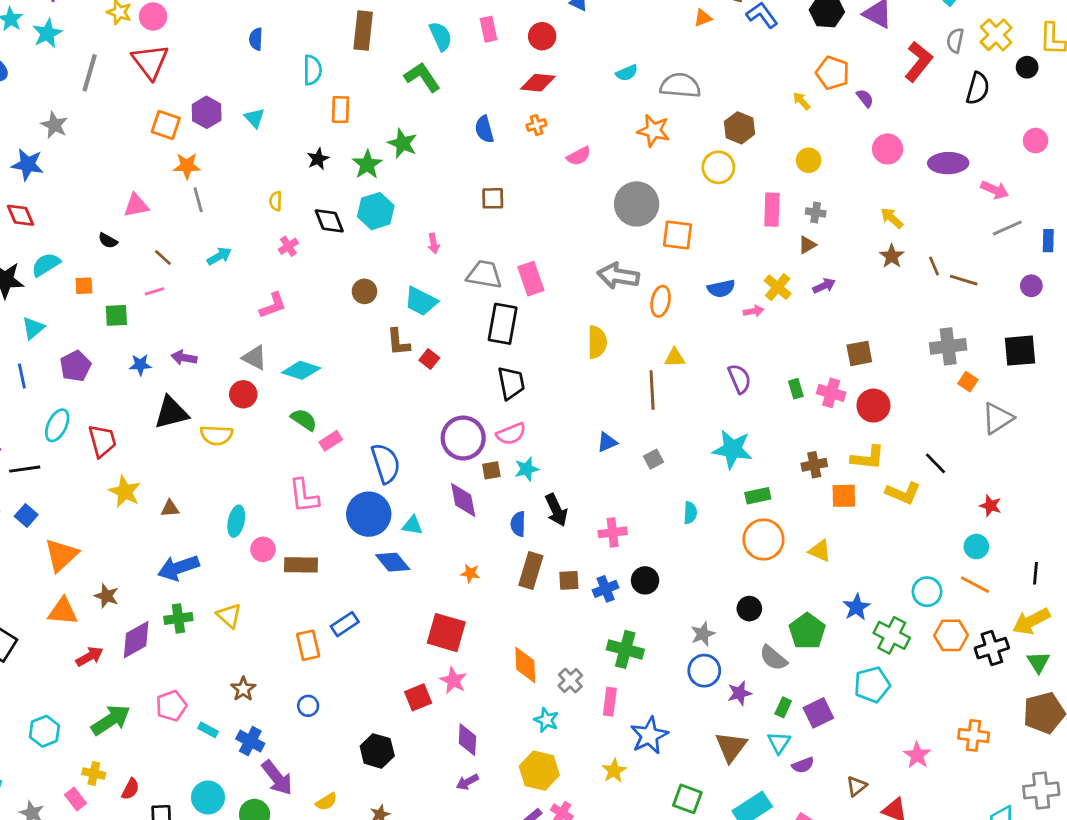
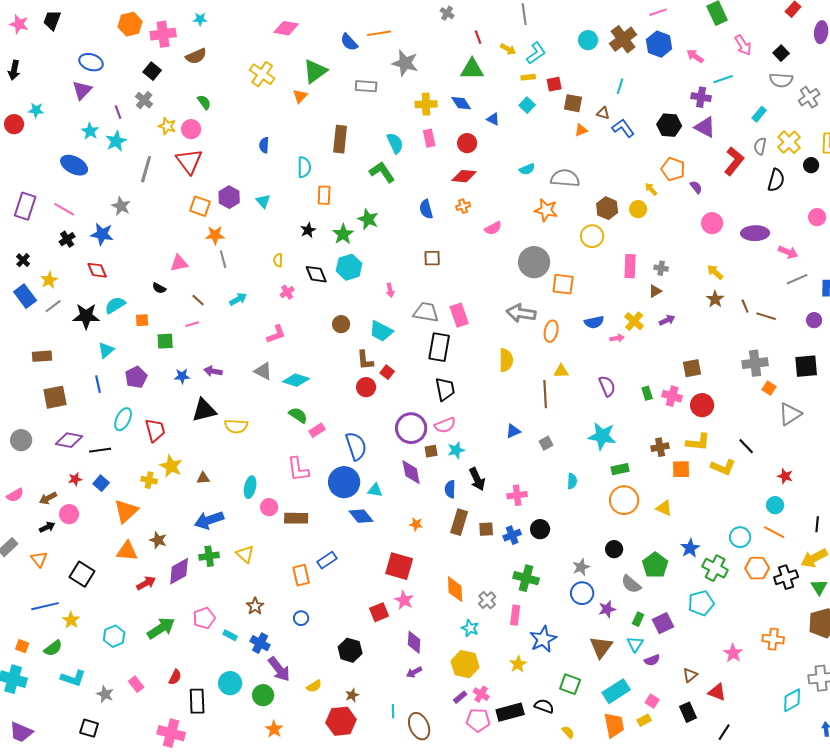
yellow circle: (809, 160) -> (638, 209), moved
red circle: (243, 394) -> (366, 387), moved
yellow cross: (94, 774) -> (149, 480), moved

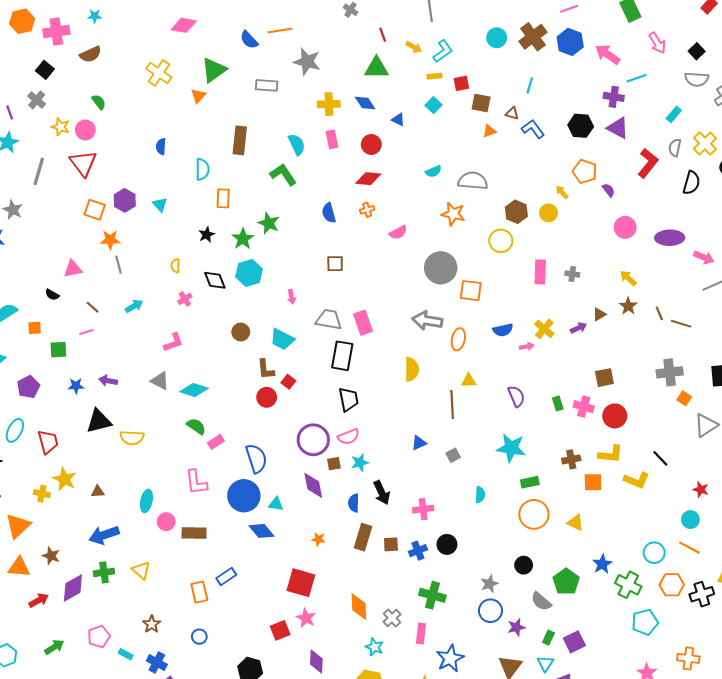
pink arrow: (695, 56) -> (608, 54), size x1.4
brown triangle: (655, 291) -> (599, 314), moved
cyan pentagon: (701, 603) -> (645, 622), moved
green arrow: (161, 628) -> (54, 647), size x0.7

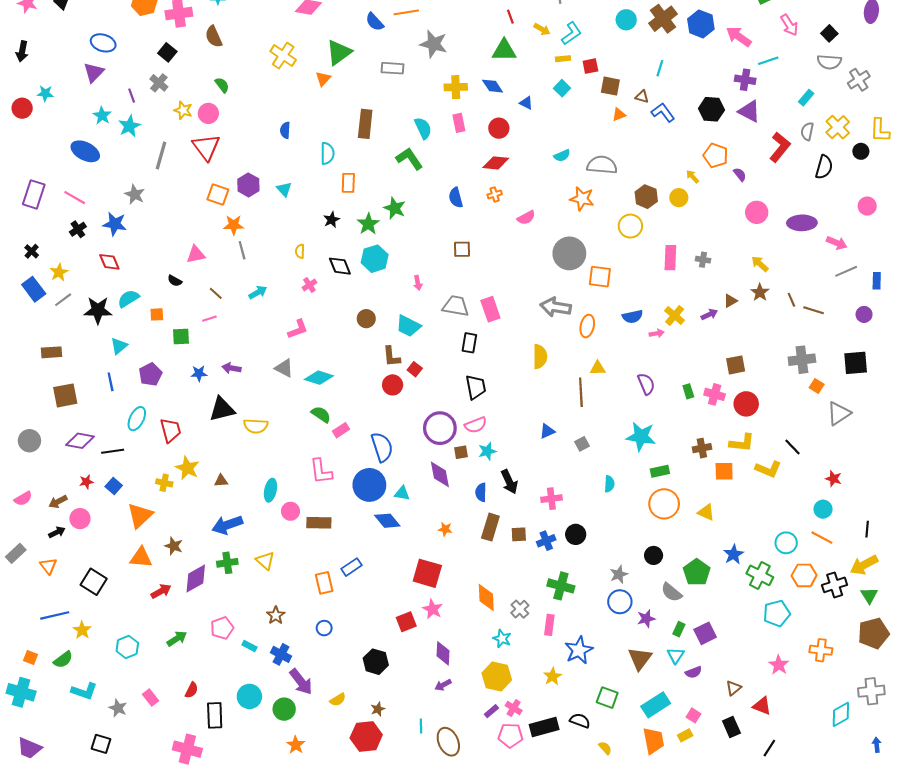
brown semicircle: (91, 54) -> (214, 37), turned 90
black rectangle: (342, 356) -> (469, 343), size x0.7

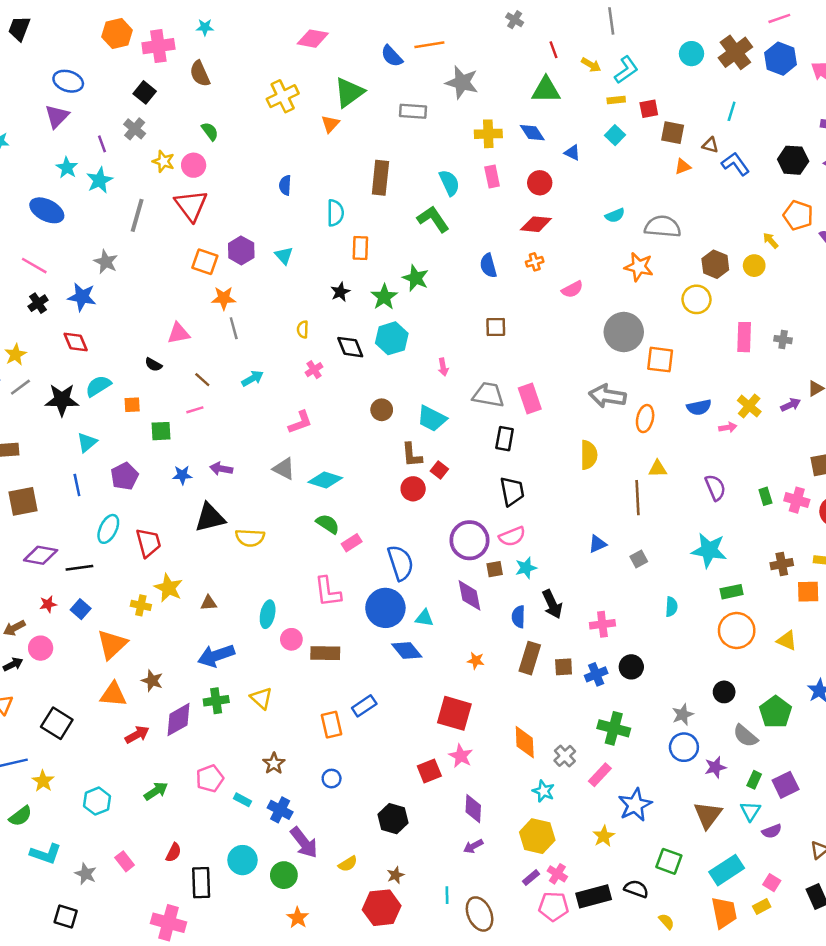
yellow cross: (283, 56) -> (283, 96), turned 30
pink rectangle: (549, 625) -> (600, 775), turned 36

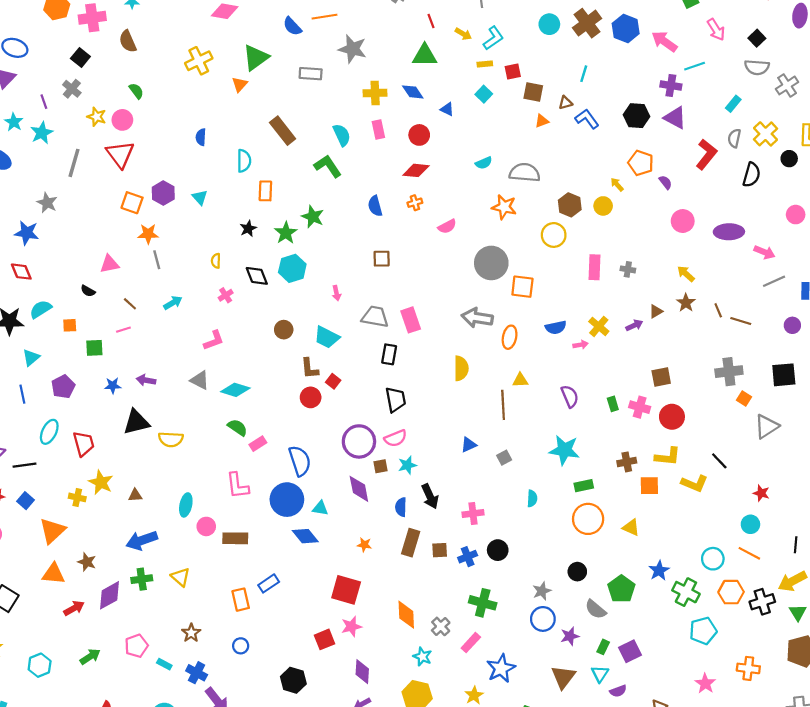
brown triangle: (710, 145) -> (565, 103), turned -32
brown rectangle: (380, 178) -> (283, 131), turned -44
pink star: (461, 756) -> (351, 626), turned 30

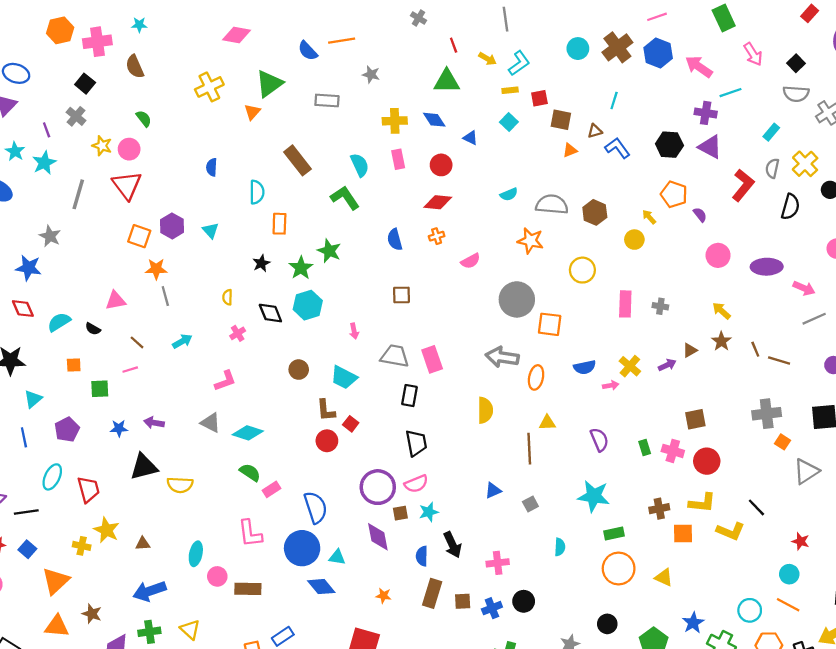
gray star: (353, 49) -> (371, 75), size x0.6
brown hexagon: (570, 205) -> (595, 212), moved
cyan semicircle: (41, 309) -> (59, 322), moved

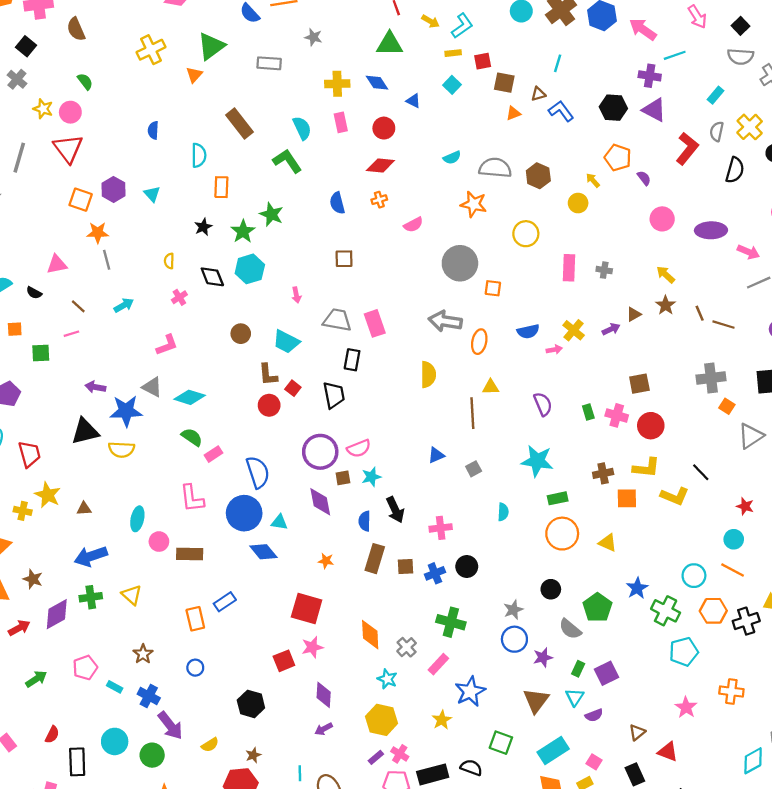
orange square: (550, 324) -> (493, 288), size x0.7
blue star: (119, 428) -> (126, 411), moved, size x1.8
black trapezoid: (416, 443) -> (334, 395), moved

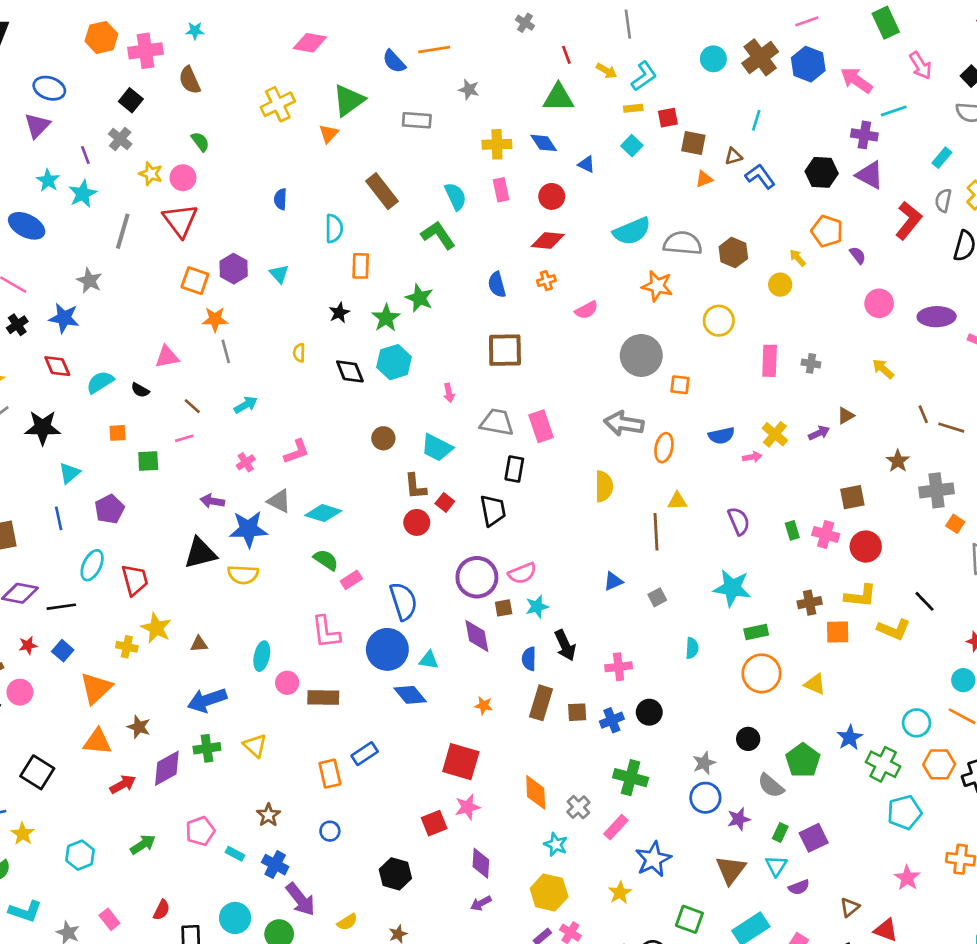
cyan semicircle: (452, 158) -> (632, 231), size x1.8
brown square: (344, 259) -> (505, 350), size x1.6
pink cross: (179, 297) -> (246, 462), moved
brown star: (666, 305) -> (898, 461), moved

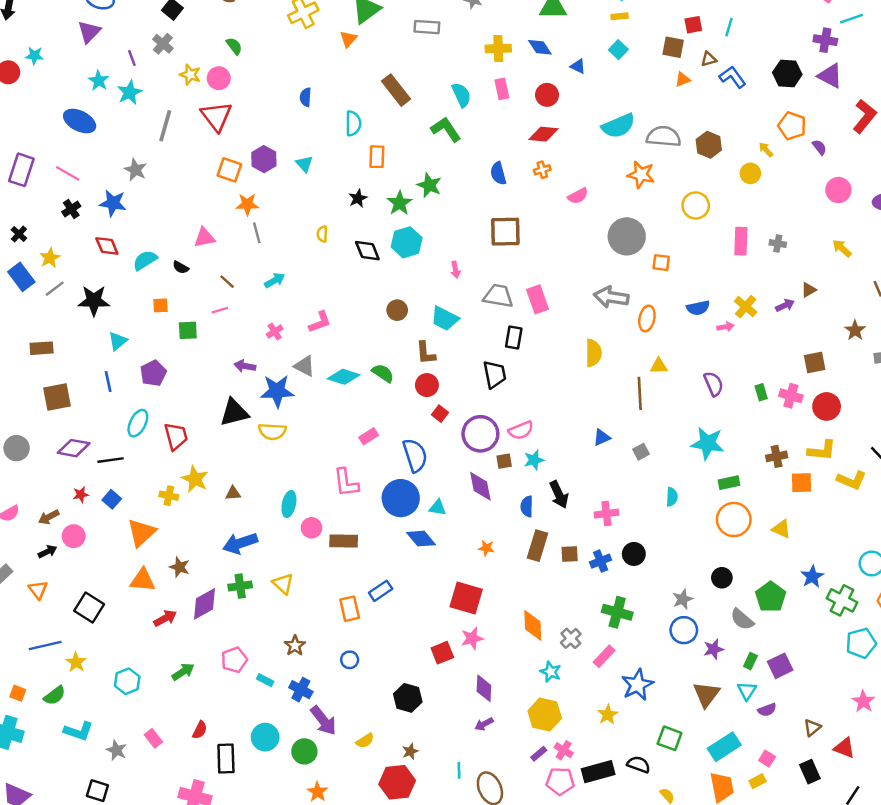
red square: (668, 118) -> (693, 25), moved
red square: (445, 502) -> (440, 414), moved
green semicircle: (326, 560) -> (383, 373), moved

